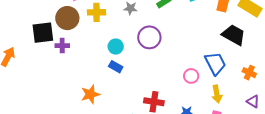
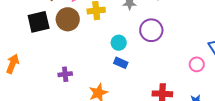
black square: (43, 33) -> (39, 22), moved
purple cross: (62, 46) -> (65, 74), moved

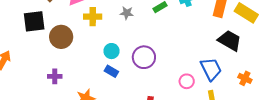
brown circle: (68, 19) -> (61, 37), moved
purple circle: (151, 30) -> (144, 57), moved

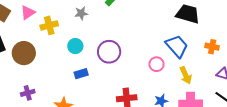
cyan circle: (112, 51) -> (75, 46), moved
blue rectangle: (111, 71) -> (81, 74), turned -32

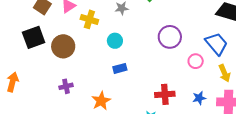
yellow cross: (49, 25) -> (89, 19), turned 30
purple circle: (109, 52) -> (170, 37), moved

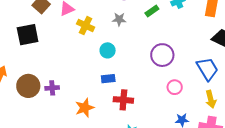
brown circle: (63, 46) -> (28, 86), moved
pink circle: (196, 61) -> (175, 87), moved
red cross: (165, 94) -> (123, 100), moved

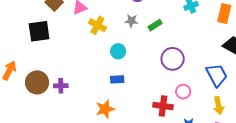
green rectangle: (152, 11) -> (155, 25), moved
red cross: (123, 100) -> (163, 106), moved
orange star: (85, 108) -> (105, 109), moved

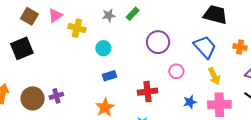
red cross: (163, 106) -> (147, 92), moved

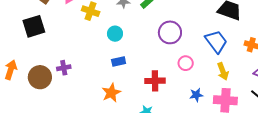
purple cross: (56, 96) -> (64, 68), moved

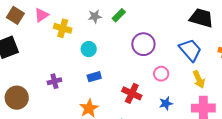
purple cross: (64, 68) -> (54, 81), moved
red cross: (155, 81) -> (132, 93), turned 30
blue star: (196, 95) -> (166, 103), moved

